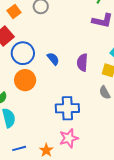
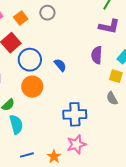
purple semicircle: (82, 63) -> (97, 55), moved

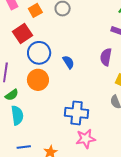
pink star: (76, 144) -> (86, 139), moved

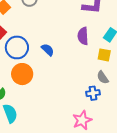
blue cross: (77, 113) -> (93, 93), moved, size x0.6

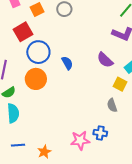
purple semicircle: (83, 36) -> (105, 60), turned -60
blue cross: (93, 93) -> (100, 133), moved

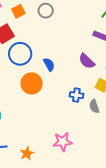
orange circle: (36, 79) -> (32, 83), moved
blue cross: (100, 133) -> (76, 95), moved

